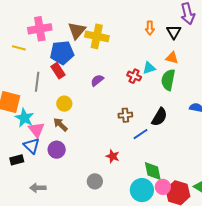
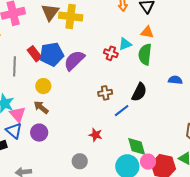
blue pentagon: (62, 53) -> (52, 54), moved
purple semicircle: (97, 80) -> (74, 60), size x1.6

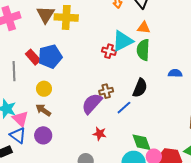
cyan triangle: (125, 44) -> (123, 41), size x1.6
purple semicircle: (74, 60) -> (92, 103), moved

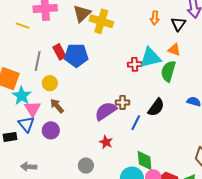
red cross: (109, 51) -> (135, 64), turned -32
yellow circle: (44, 89) -> (50, 83), moved
blue line: (124, 108) -> (136, 123), turned -35

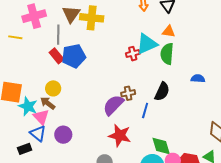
gray line: (38, 61) -> (58, 35), moved
brown arrow: (57, 106) -> (48, 103), moved
red star: (106, 142) -> (120, 135), size x1.6

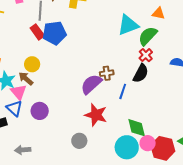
orange triangle: (169, 31) -> (159, 13), moved
red cross: (133, 54) -> (146, 55), moved, turned -32
green semicircle: (167, 54) -> (148, 36), turned 35

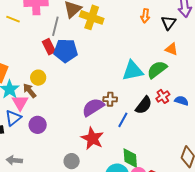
cyan triangle: (128, 25) -> (133, 71), moved
red cross: (146, 55) -> (163, 96), moved
blue triangle: (14, 108) -> (13, 118), turned 30

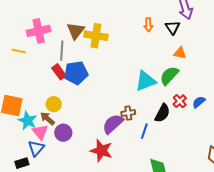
blue semicircle: (181, 101) -> (199, 102), turned -48
purple circle: (38, 125) -> (63, 133), moved
red star: (92, 138) -> (101, 151), moved

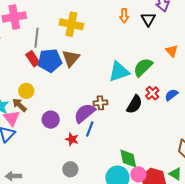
brown triangle: (76, 31) -> (71, 58), moved
orange triangle: (180, 53) -> (172, 51), moved, turned 32
blue line: (144, 131) -> (90, 129), moved
purple circle: (63, 133) -> (51, 120), moved
red star: (101, 151) -> (72, 139), size x0.6

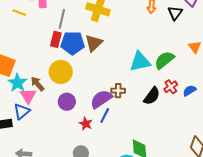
red rectangle: (33, 59) -> (56, 39), turned 42
yellow circle: (26, 91) -> (61, 72), moved, size x1.5

